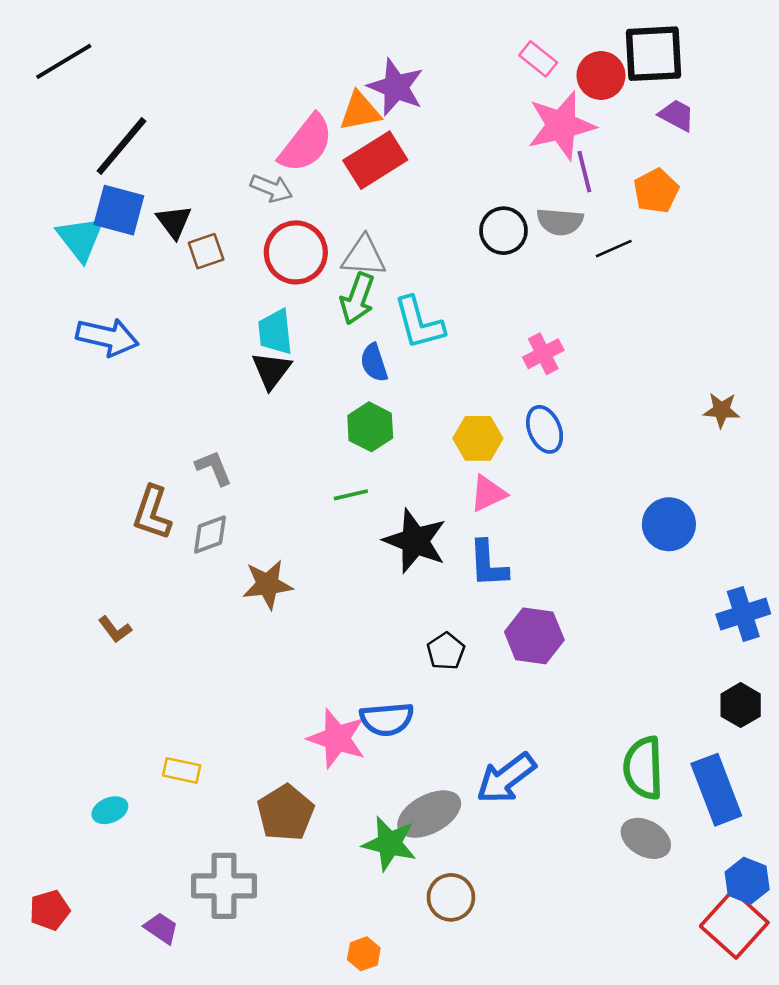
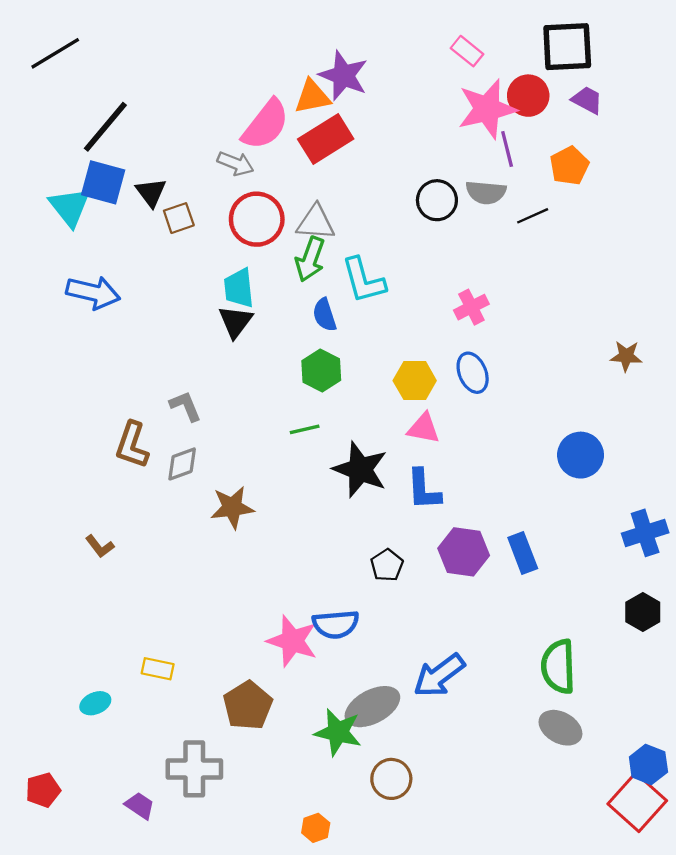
red circle: (601, 75) -> (528, 96), moved
pink triangle: (488, 493) -> (424, 428), turned 36
blue rectangle: (716, 790) -> (523, 553), moved, size x0.7

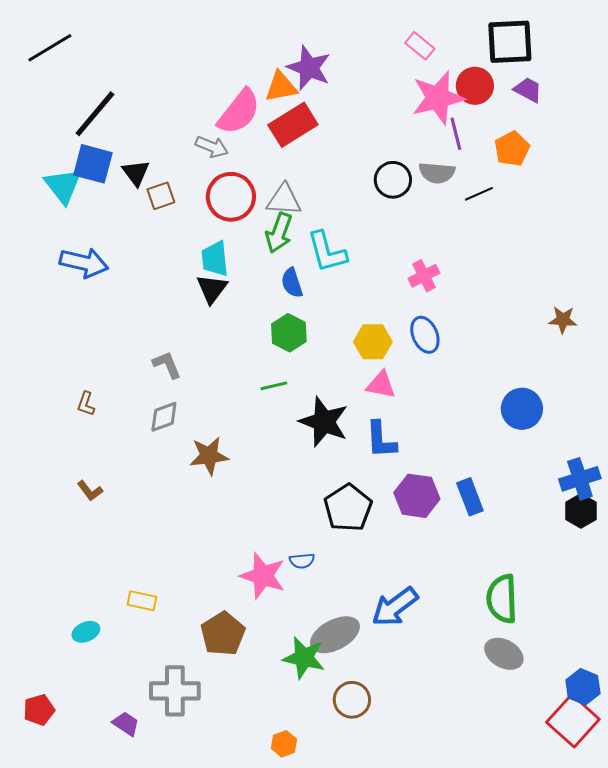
brown L-shape: (132, 445) -> (86, 404), moved, size x0.6
black pentagon: (387, 565) -> (348, 508), size x1.6
black hexagon: (643, 612) -> (581, 511), moved
blue semicircle: (336, 624) -> (302, 561), size x0.6

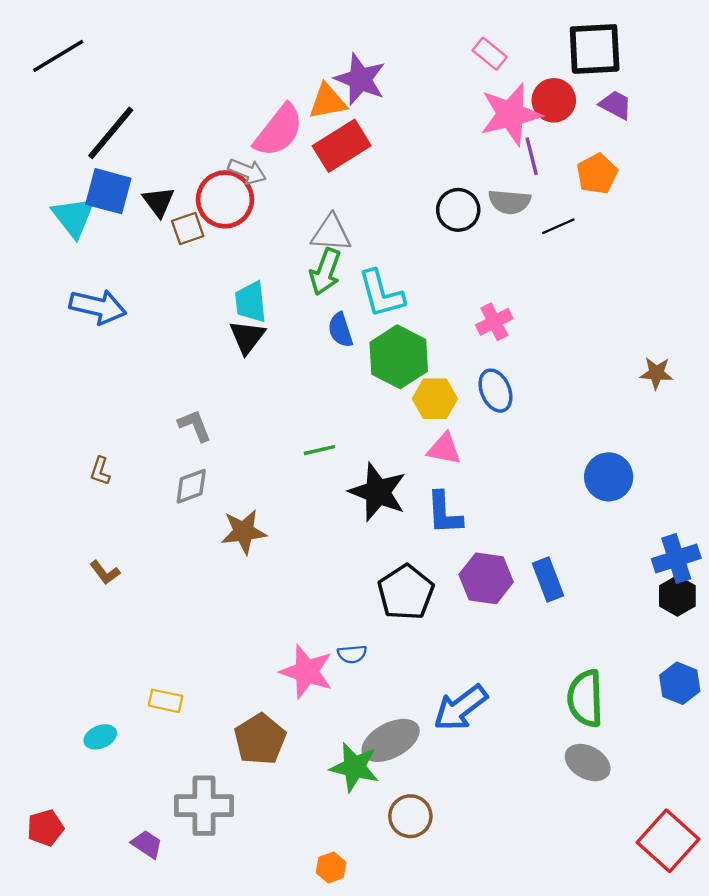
red circle: (231, 197) -> (225, 199), moved
green hexagon: (289, 333) -> (399, 357), moved, size x1.4
blue hexagon: (583, 687) -> (680, 683), moved

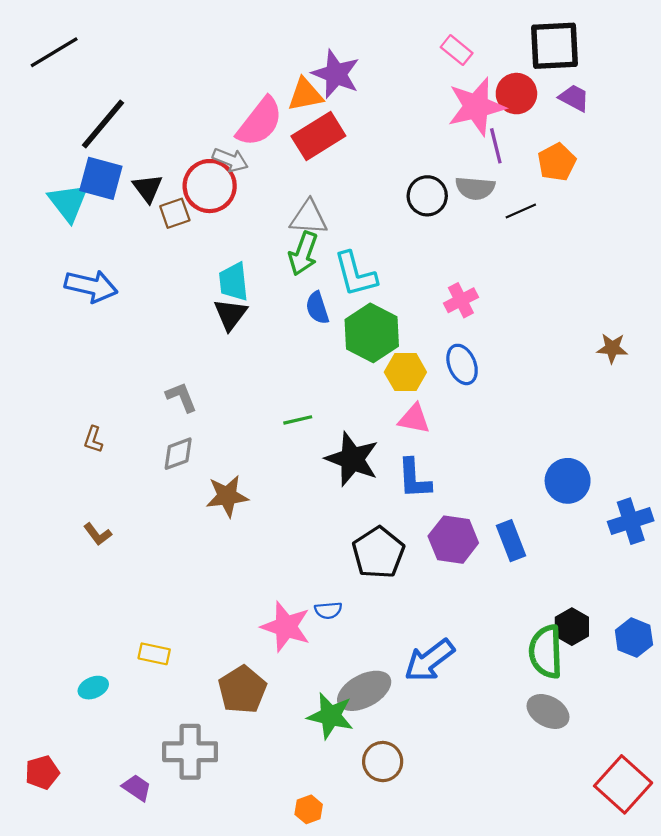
blue circle: (609, 477) -> (568, 481), moved
black hexagon: (677, 596) -> (572, 627), moved

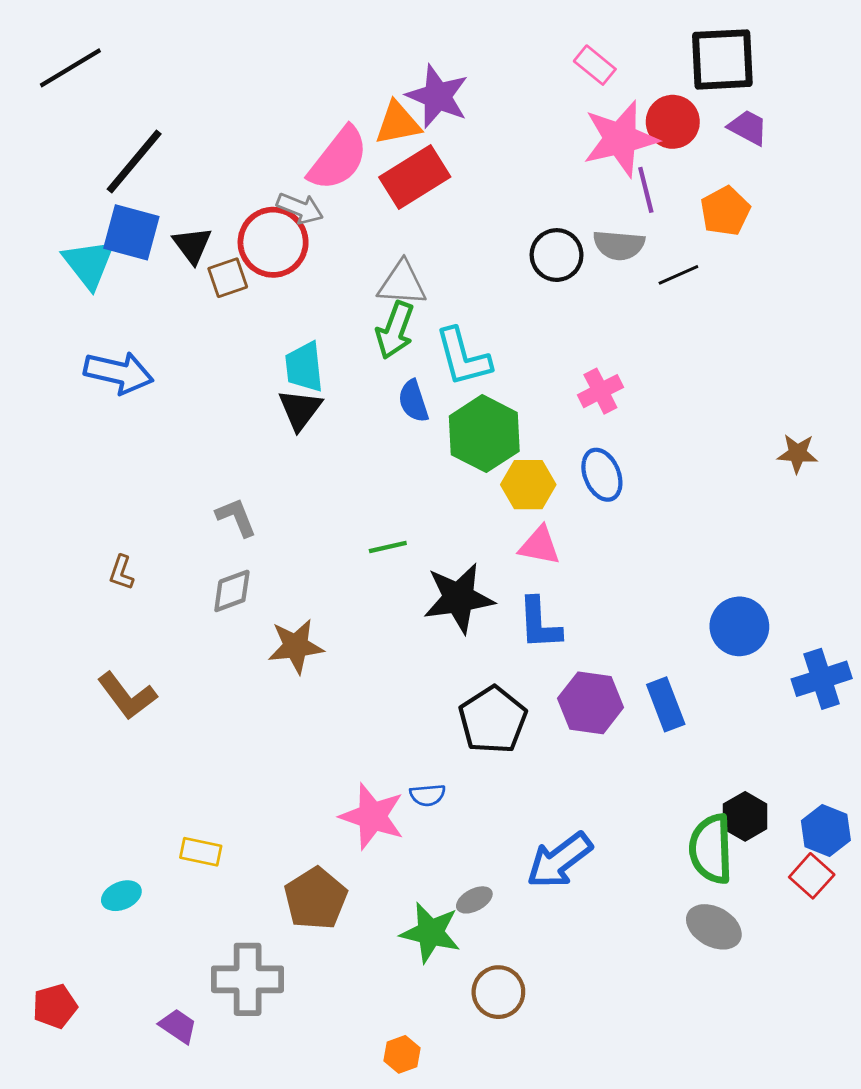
black star: (352, 459) -> (459, 598), turned -30
brown L-shape: (98, 534) -> (127, 696), size x1.6
gray ellipse: (364, 691) -> (474, 900), size x0.5
red square: (623, 784) -> (812, 876), moved, size x0.6

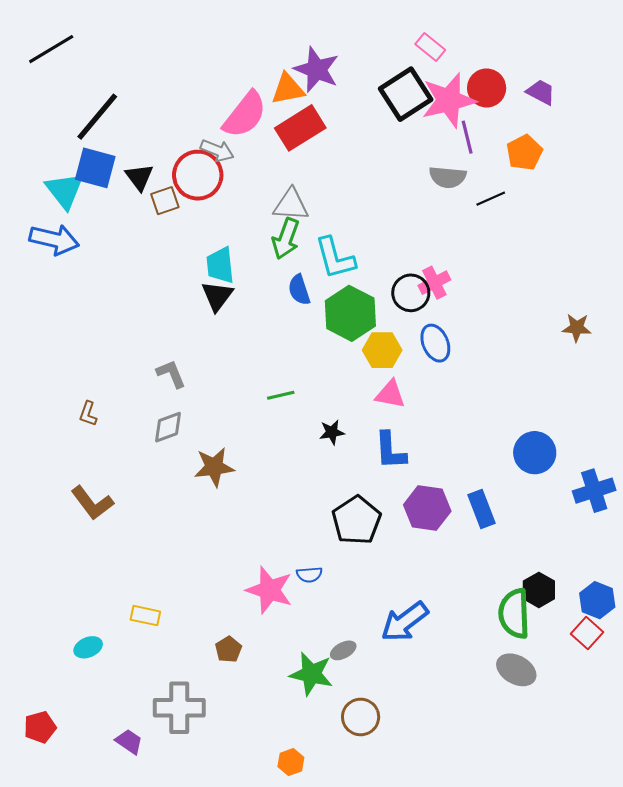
black square: (722, 59) -> (406, 94), moved, turned -30
black circle: (557, 255) -> (411, 293), moved
blue arrow: (119, 373) -> (54, 240), moved
black star: (459, 598) -> (332, 432), size x0.5
brown pentagon: (316, 899) -> (228, 649), size x0.6

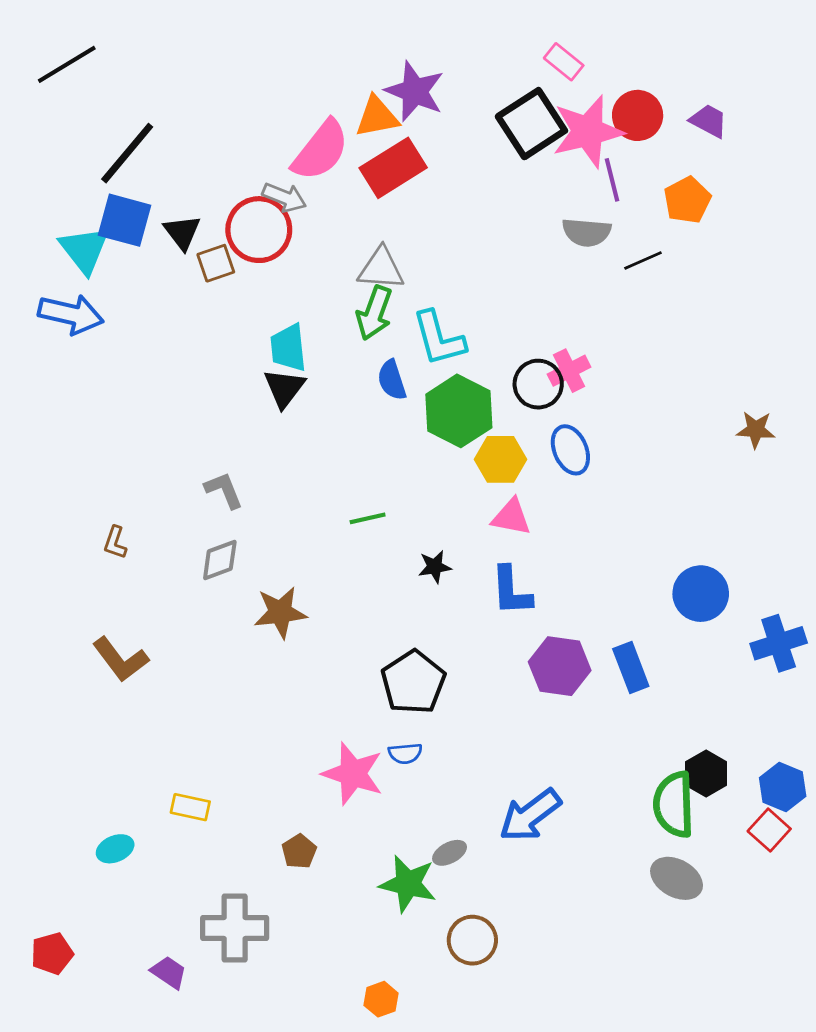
black pentagon: (356, 520) -> (413, 682), moved

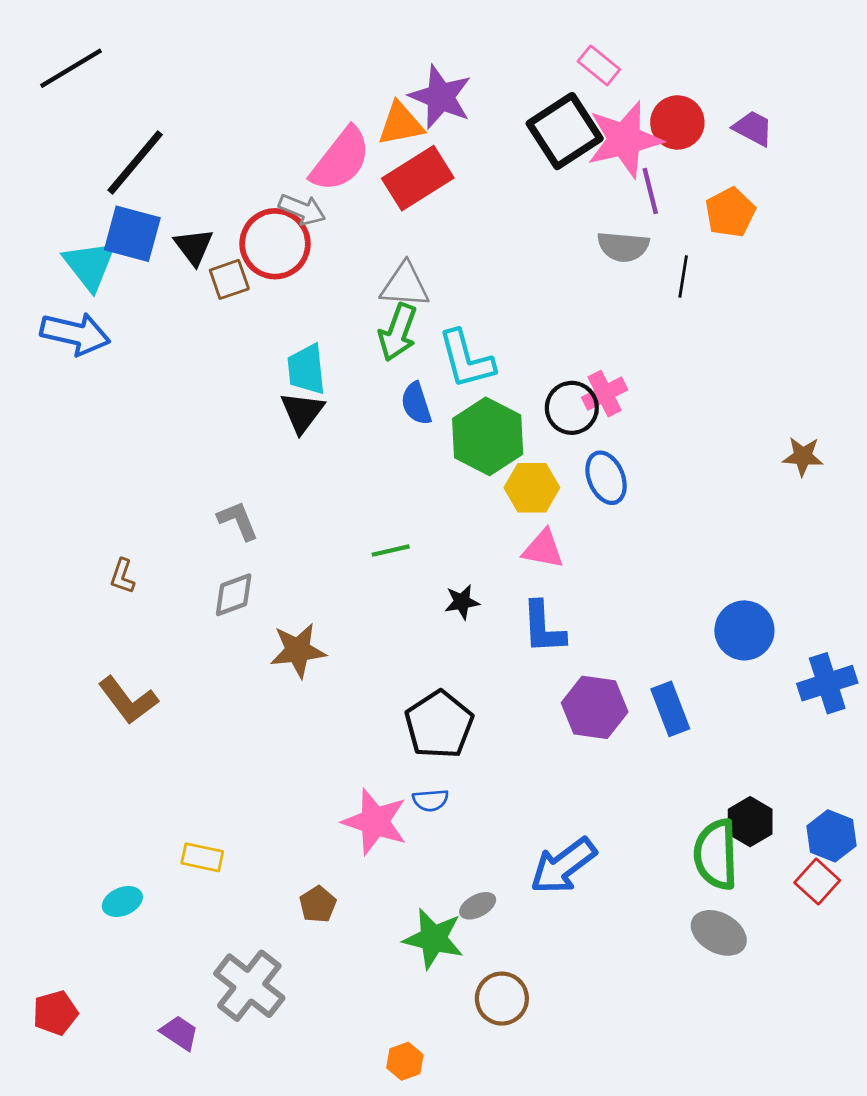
black line: (643, 261) -> (683, 277), turned -57
gray cross: (235, 928) -> (249, 986), turned 38

